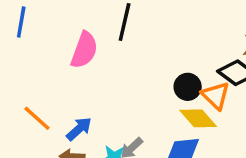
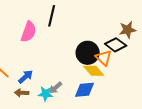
black circle: (188, 87) -> (88, 53), size x1.5

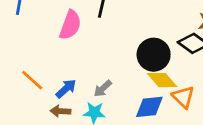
orange triangle: (104, 58) -> (183, 97), moved
gray arrow: (56, 88) -> (103, 89), moved

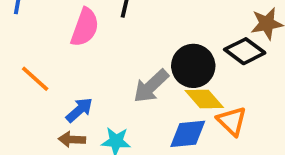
orange line: (32, 80) -> (35, 79), moved
gray arrow: (103, 89) -> (151, 86), moved, size x1.5

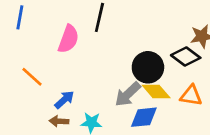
gray arrow: (151, 86) -> (128, 94), moved
orange triangle: (232, 121) -> (191, 96), moved, turned -35

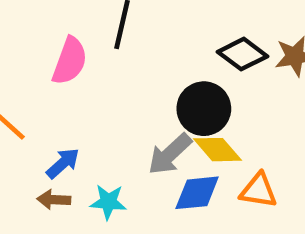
black diamond: (186, 57) -> (243, 54), moved
orange triangle: (191, 96) -> (258, 191), moved

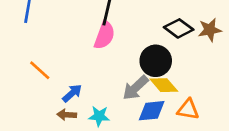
pink semicircle: (70, 61) -> (104, 35), moved

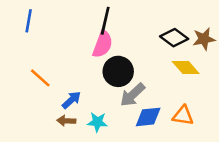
black circle: (156, 61) -> (118, 71), moved
yellow diamond: (164, 85) -> (186, 68), moved

